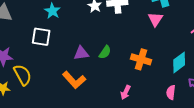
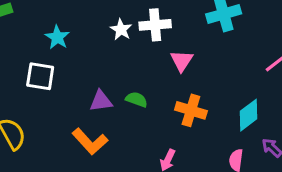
pink triangle: (155, 19) -> (182, 61), moved
green semicircle: (105, 52) -> (137, 99), turned -104

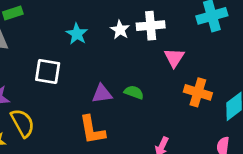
cyan star: (57, 37) -> (77, 34), moved
orange cross: (191, 110) -> (198, 92), moved
orange L-shape: (90, 141) -> (92, 130), turned 32

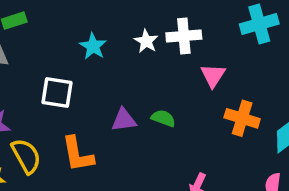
orange L-shape: (92, 130) -> (78, 154), moved

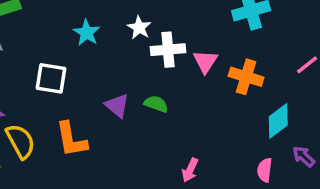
white cross: (184, 36) -> (168, 50), moved
orange cross: (242, 118) -> (246, 77), moved
purple triangle: (124, 120) -> (117, 106), turned 48

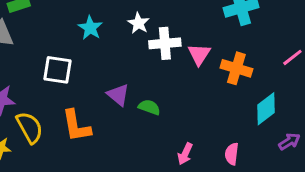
green semicircle: (156, 104) -> (149, 107), moved
purple arrow: (304, 156) -> (289, 141), turned 105
pink semicircle: (265, 170) -> (232, 154), moved

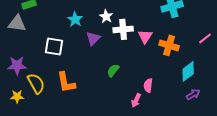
purple triangle: (118, 95) -> (93, 38), moved, turned 35
green semicircle: (149, 107) -> (113, 70), turned -72
purple arrow: (289, 141) -> (193, 94), moved
pink semicircle: (232, 154) -> (148, 85), moved

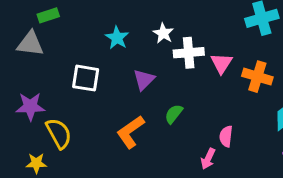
purple triangle: (93, 38) -> (144, 80), moved
orange L-shape: (66, 82) -> (130, 132), moved, turned 65
yellow star: (17, 96) -> (36, 163), moved

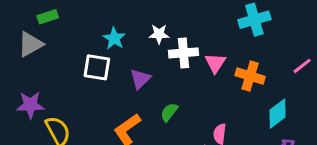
white star: (163, 33) -> (159, 34), turned -30
gray triangle: (30, 44) -> (30, 44), turned -36
white square: (86, 78) -> (97, 67), moved

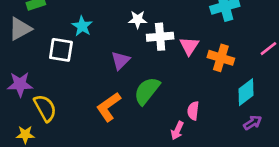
cyan star: (114, 38) -> (82, 26), moved
white square: (97, 67) -> (61, 50), moved
green semicircle: (169, 112) -> (147, 91), size x1.6

